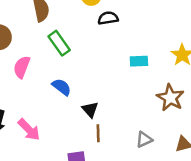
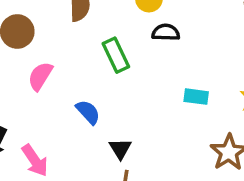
green rectangle: (59, 43) -> (116, 55), moved

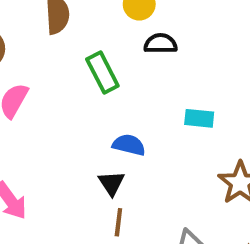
blue semicircle: (88, 112) -> (129, 145), moved, turned -32

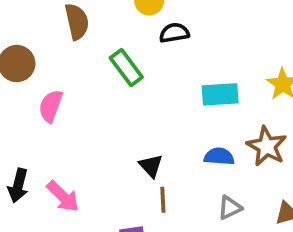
cyan rectangle: (199, 118) -> (220, 94), size x1.4
blue semicircle: (129, 145) -> (219, 156), moved

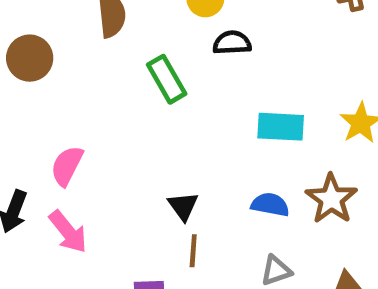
pink semicircle: (51, 106) -> (67, 166), moved

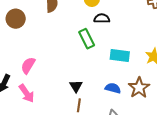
green rectangle: (167, 79) -> (87, 39), moved

